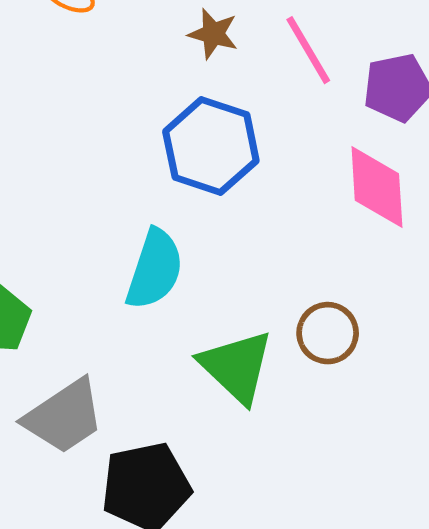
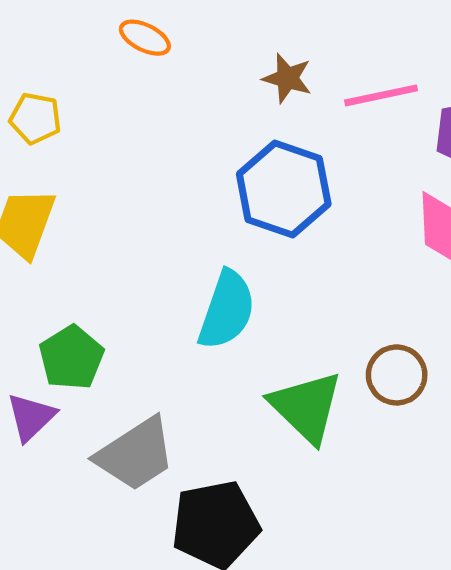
pink line: (308, 50) -> (381, 95), turned -72

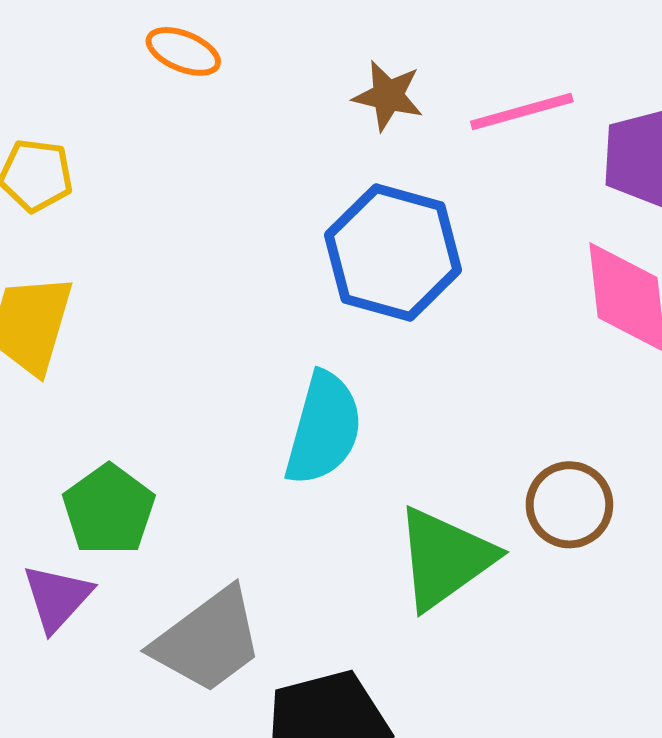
green triangle: (306, 407) -> (445, 558), turned 44

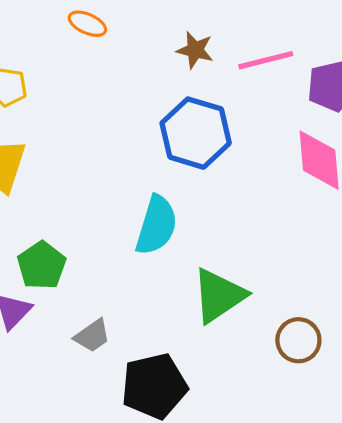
brown circle: (569, 505) -> (298, 340), moved
gray trapezoid: (208, 640) -> (92, 336), size x0.6

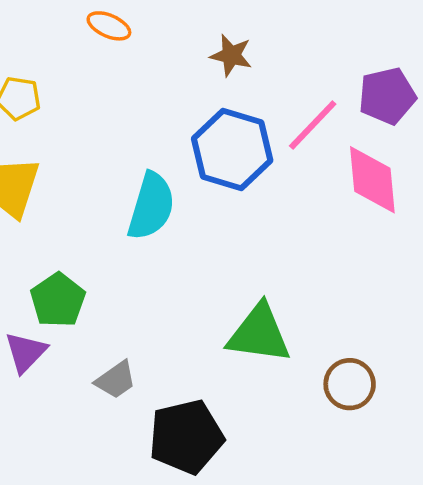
pink line: (266, 60) -> (313, 125), moved, turned -32
cyan semicircle: (156, 225) -> (151, 206), moved
green triangle: (219, 296) -> (259, 334), turned 42

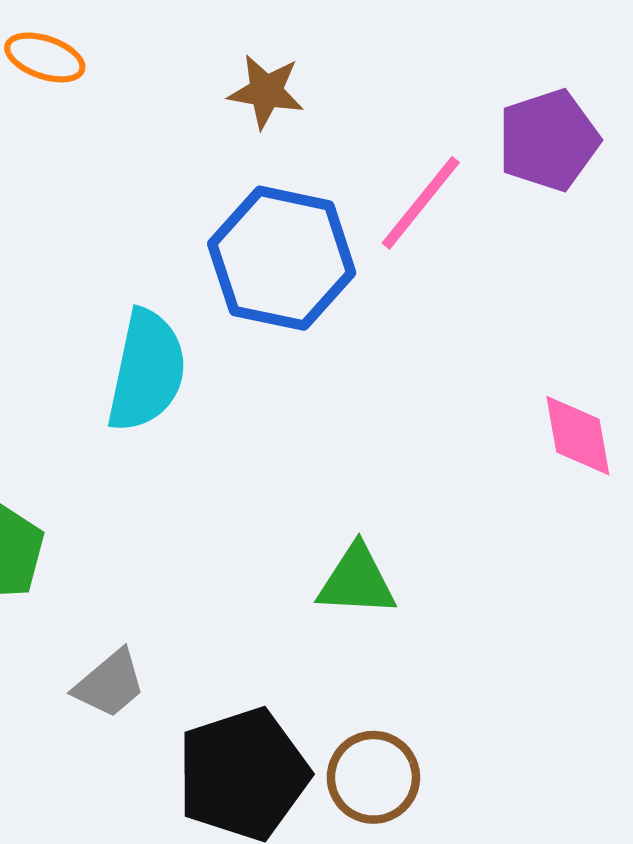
pink diamond: (372, 180) -> (578, 436), moved, size x0.7
green triangle: (259, 334) -> (357, 581), size x0.7
brown circle: (350, 384) -> (373, 777), moved

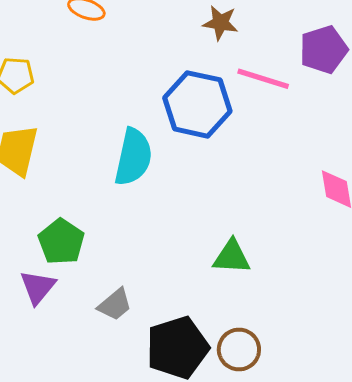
brown star: (266, 91) -> (220, 23), moved
pink line: (421, 203) -> (263, 79), turned 68

